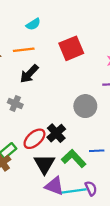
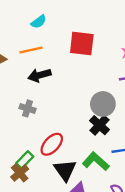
red square: (71, 48) -> (82, 44), turned 35
black arrow: (29, 74) -> (40, 75), turned 36
black cross: (56, 133) -> (100, 125), moved

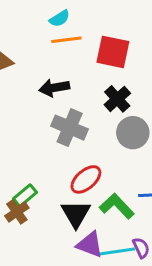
orange line: (31, 50) -> (66, 40), moved
gray cross: (28, 108) -> (70, 128), moved, size x1.6
black cross: (100, 125) -> (117, 99), moved
red ellipse: (52, 144) -> (86, 179), moved

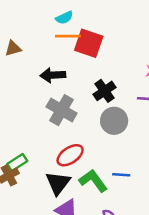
red square: (113, 52) -> (89, 43), moved

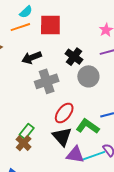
orange line: (68, 36) -> (20, 27), moved
gray cross: (62, 110) -> (47, 81), turned -30

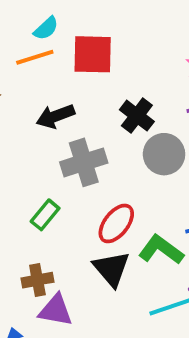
green rectangle: (27, 131) -> (45, 215), moved
brown cross: (24, 143) -> (37, 280), turned 35
purple triangle: (75, 155) -> (56, 310), moved

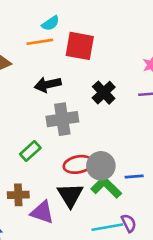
gray circle: (164, 154) -> (101, 166), moved
red ellipse: (116, 223) -> (78, 164), turned 32
purple triangle: (56, 310) -> (42, 212), moved

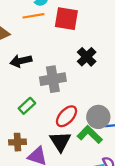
black arrow: (48, 84) -> (21, 61), moved
red ellipse: (78, 164) -> (67, 116), turned -35
gray circle: (101, 166) -> (98, 117), moved

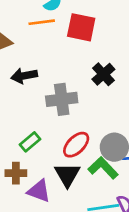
green rectangle: (27, 106) -> (30, 142), moved

